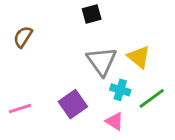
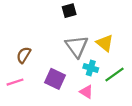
brown semicircle: (23, 37) -> (24, 55), moved
purple square: (73, 104) -> (55, 79), turned -30

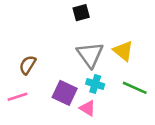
cyan cross: (91, 68) -> (95, 84), moved
green line: (115, 74) -> (135, 88), turned 60
pink triangle: (86, 92) -> (88, 108), moved

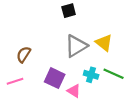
gray triangle: (90, 55) -> (76, 46), turned 35
cyan cross: (95, 84) -> (91, 75), moved

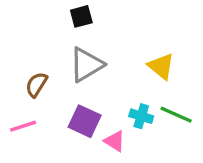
black square: (69, 11) -> (81, 16), moved
gray triangle: (76, 46) -> (86, 65), moved

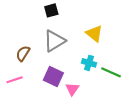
yellow triangle: (161, 66) -> (94, 34), moved
cyan cross: (141, 116) -> (89, 63), moved
pink triangle: (115, 141) -> (72, 89), turned 32

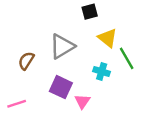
black square: (51, 10) -> (90, 12), moved
green line: (111, 72) -> (127, 58), moved, turned 36
pink line: (15, 80) -> (17, 104), moved

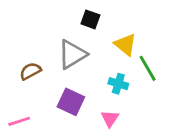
black square: (90, 12) -> (90, 19), moved, turned 35
brown semicircle: (26, 61) -> (30, 71), turned 30
pink triangle: (82, 101) -> (110, 119), moved

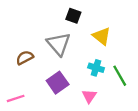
gray triangle: (72, 54) -> (59, 44), turned -40
green line: (148, 68) -> (120, 76), moved
purple square: (71, 102) -> (58, 83), turned 30

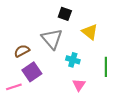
cyan cross: (96, 68) -> (73, 60), moved
green line: (120, 76) -> (106, 67), turned 30
purple square: (58, 83) -> (32, 72), moved

